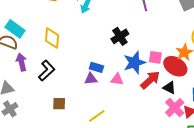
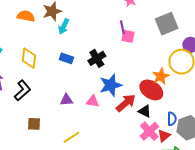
pink square: (155, 57) -> (128, 36), moved
blue rectangle: (96, 67) -> (66, 58), moved

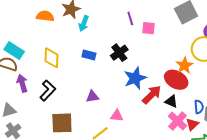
purple line: (122, 27) -> (130, 18), moved
pink triangle: (93, 101) -> (117, 116), moved
brown square: (34, 124) -> (62, 123), size x1.6

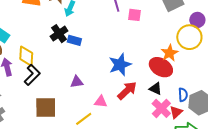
black cross: (119, 53) -> (59, 34), moved
yellow diamond: (52, 58) -> (26, 56), moved
red arrow: (152, 95) -> (127, 91), moved

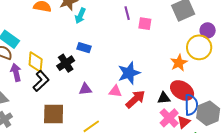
black cross: (59, 34) -> (66, 63), moved
red ellipse: (161, 67) -> (182, 90), moved
black triangle: (155, 89) -> (164, 98), turned -32
blue semicircle: (183, 95) -> (191, 105), size x1.5
pink triangle: (101, 102) -> (115, 91), moved

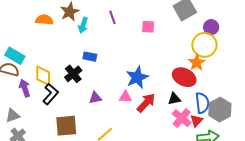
purple line: (127, 13) -> (112, 17), moved
orange star: (179, 63) -> (197, 63), moved
red ellipse: (182, 90) -> (184, 77), moved

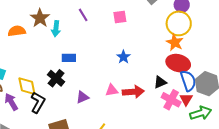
blue star: (137, 77) -> (123, 57), moved, size x0.6
red ellipse: (184, 77) -> (178, 63), moved
red arrow: (146, 103) -> (133, 92), turned 55

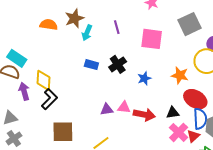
pink square: (120, 17) -> (152, 39), size x1.6
orange star: (175, 42) -> (180, 75), moved, turned -30
black cross: (56, 78) -> (118, 64), moved
purple triangle: (82, 97) -> (107, 109), moved

